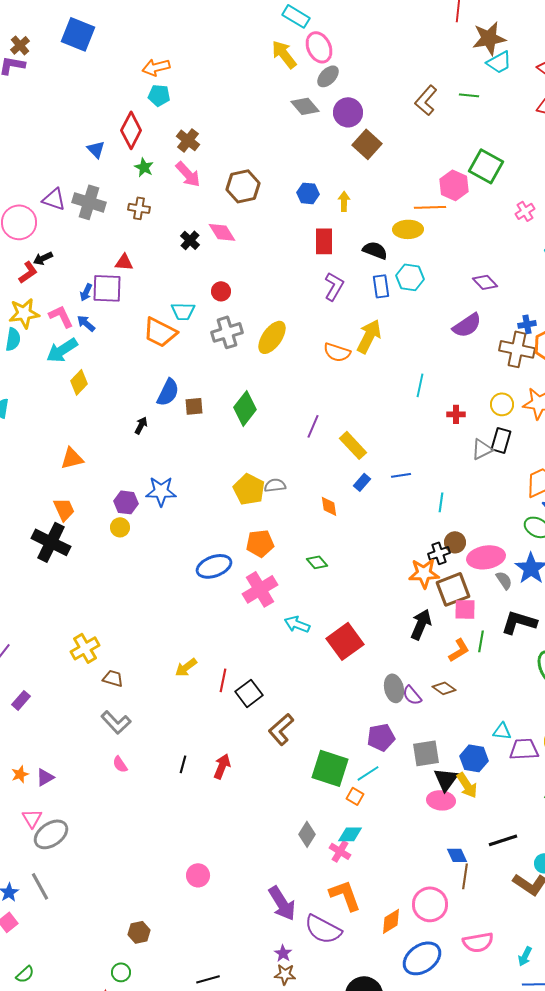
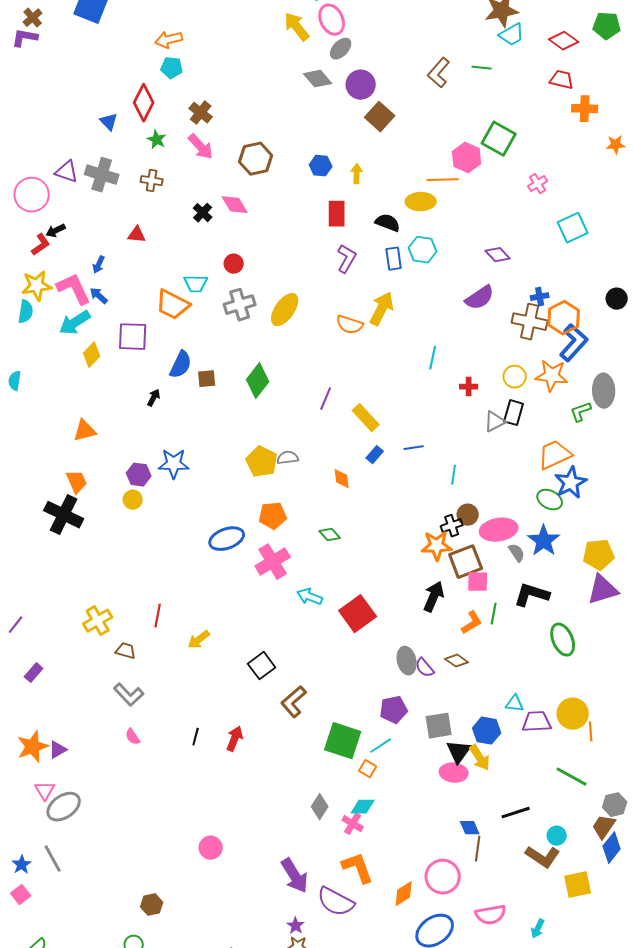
purple square: (107, 288) -> (133, 337), moved
pink L-shape: (61, 316) -> (74, 289), size x1.4
red line: (223, 680) -> (158, 616), moved
orange star: (20, 774) -> (33, 747), size x1.8

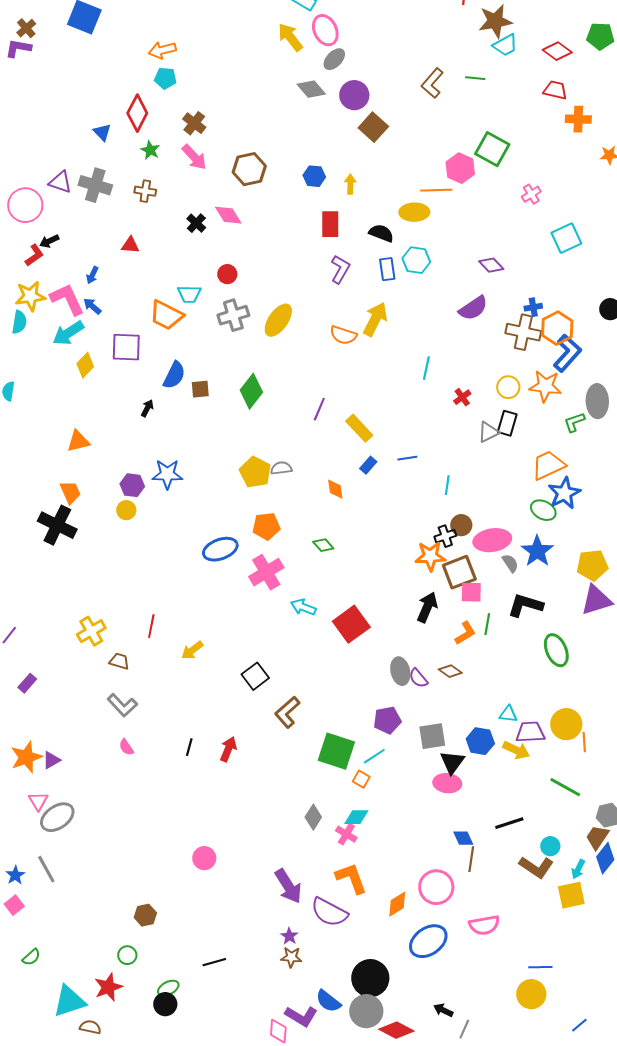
red cross: (469, 387) -> (462, 397), turned -36
yellow arrow: (480, 758) -> (516, 750), moved, turned -32
cyan arrow: (538, 929) -> (578, 869), moved

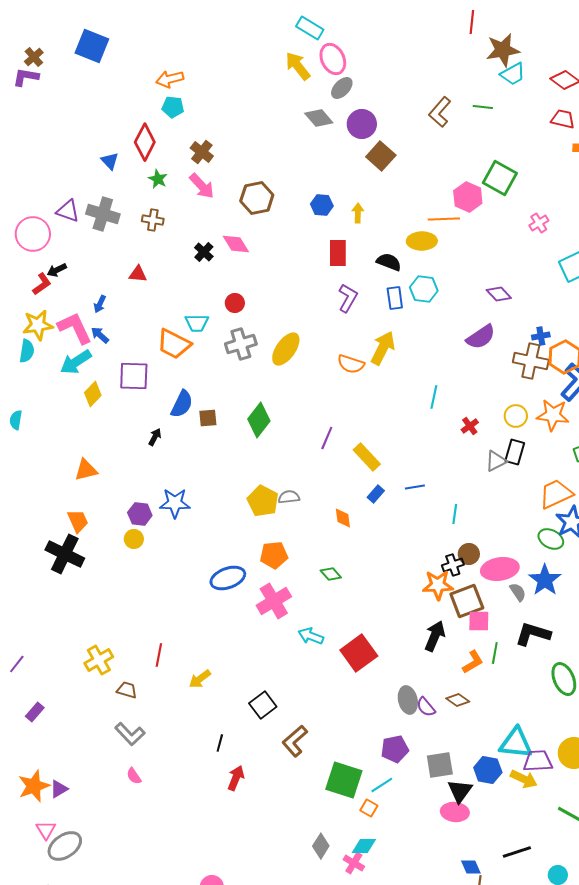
cyan triangle: (508, 714) -> (516, 743), size x1.8
black line: (189, 747) -> (220, 743), moved

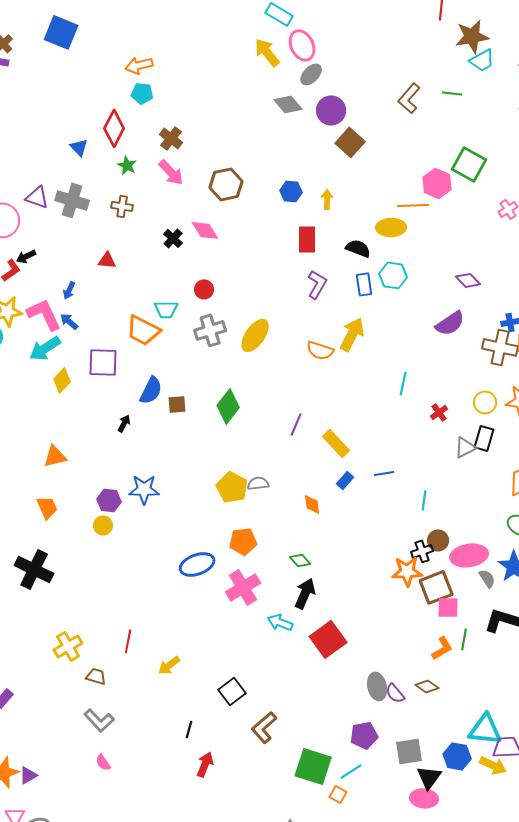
black cross: (65, 554) -> (34, 569), moved
black arrow: (435, 636) -> (305, 593), moved

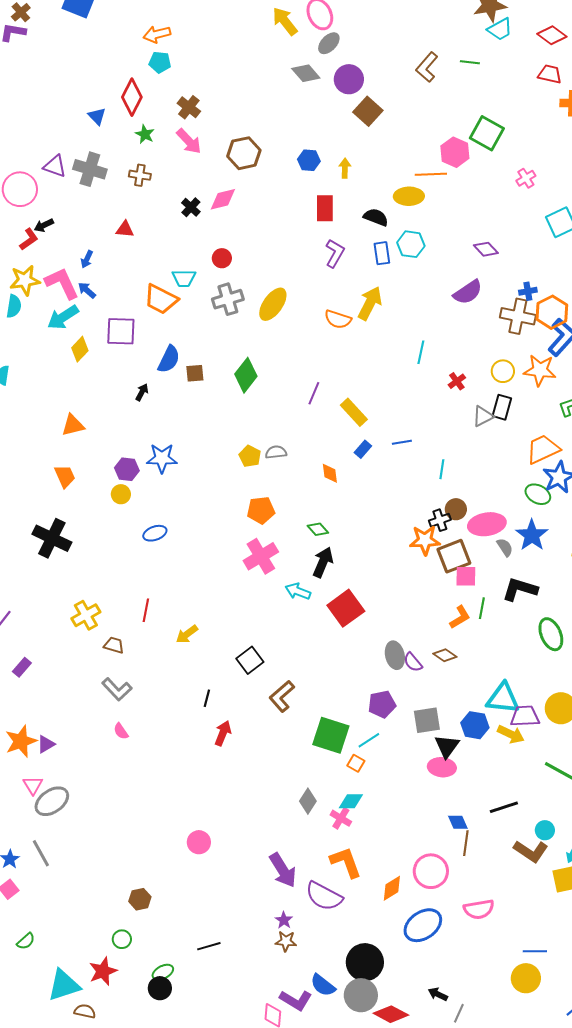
pink diamond: (205, 230) -> (223, 199), turned -72
yellow pentagon: (232, 487) -> (250, 456), size x0.7
blue ellipse: (197, 564) -> (155, 533), moved, size x0.7

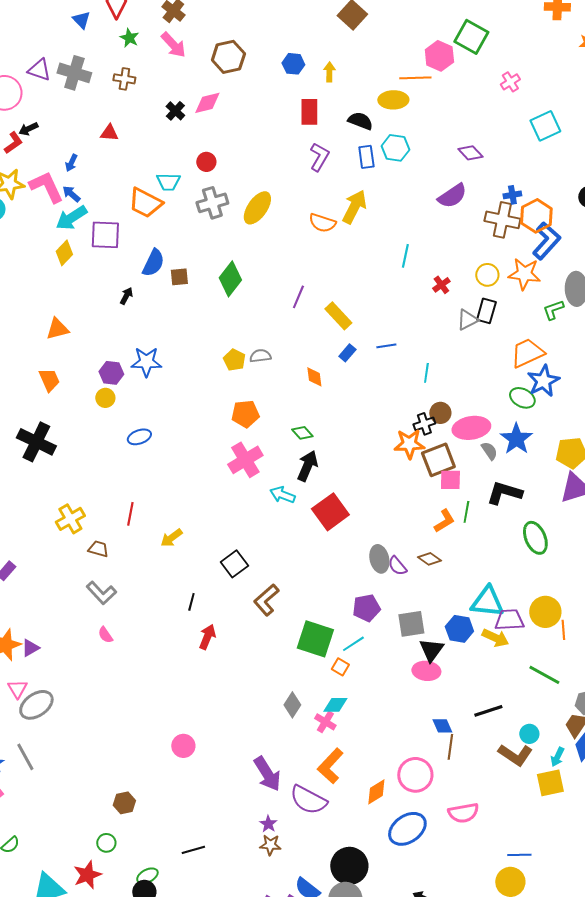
cyan arrow: (63, 317) -> (71, 218), moved
orange L-shape: (346, 862) -> (330, 766), turned -117

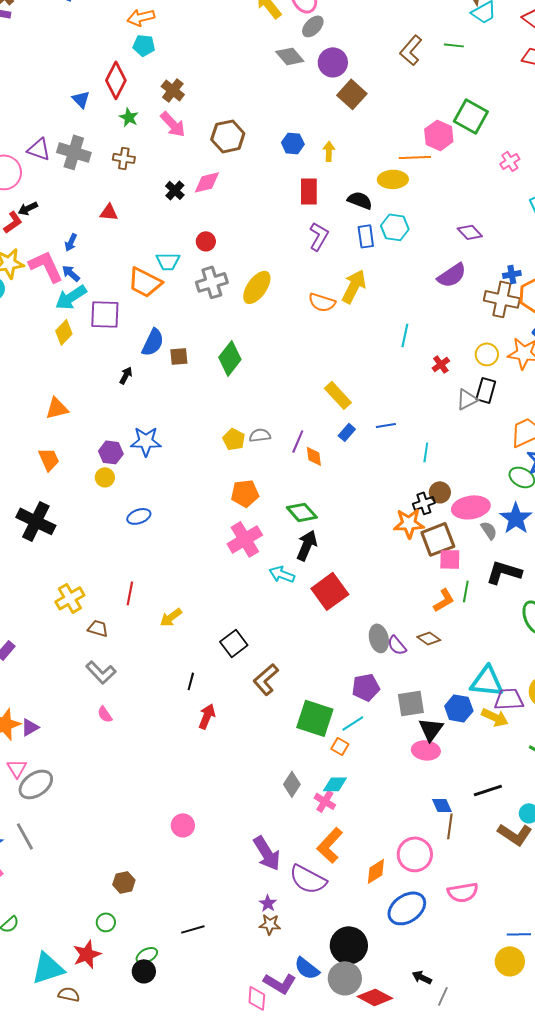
purple line: (298, 297) -> (298, 441), moved
green diamond: (302, 433) -> (302, 512), size x1.4

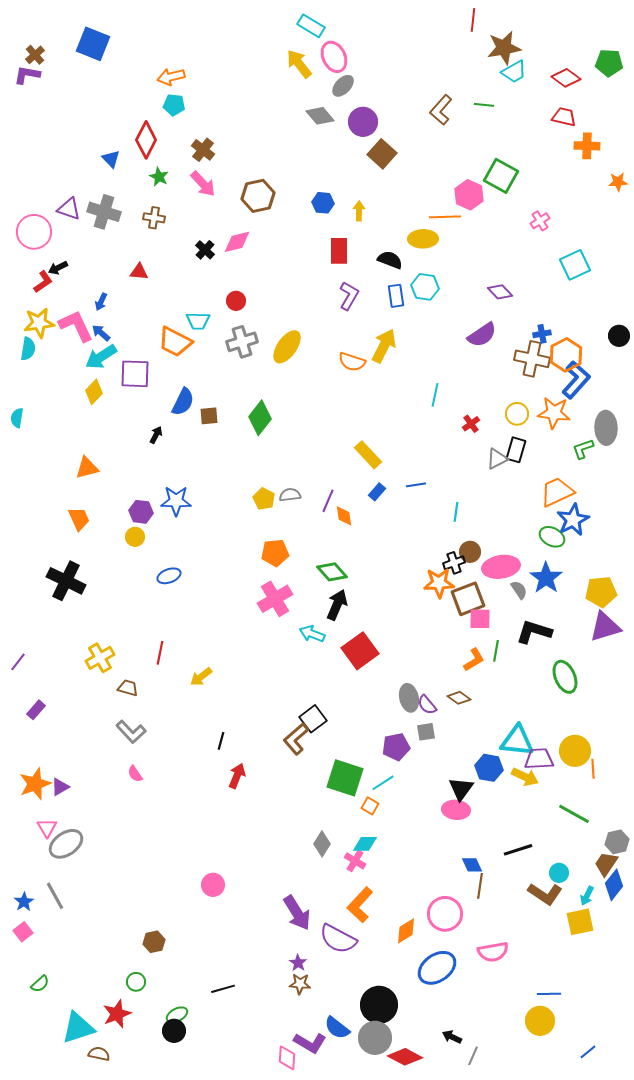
black square: (234, 643) -> (313, 719), moved
gray square: (411, 703) -> (426, 732), moved, size x0.7

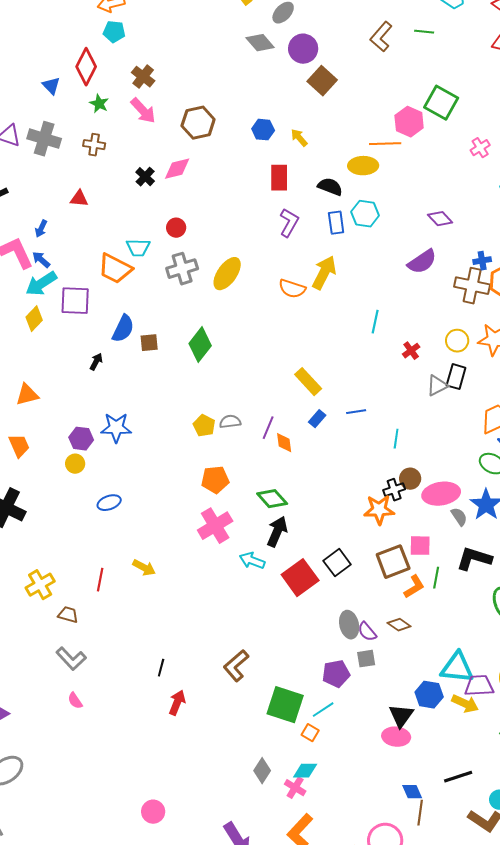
yellow arrow: (359, 211) -> (299, 138), turned -42
brown square: (468, 599) -> (393, 562), moved
yellow arrow: (201, 677) -> (144, 568), moved, turned -115
black square: (313, 719) -> (337, 563), moved

